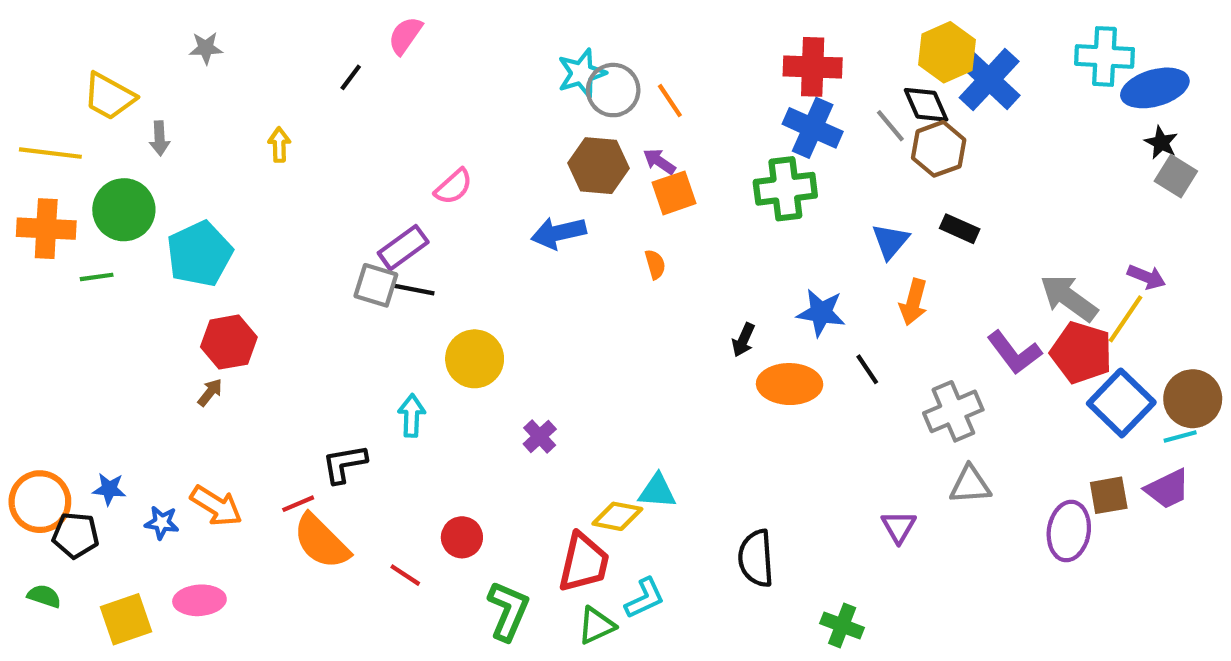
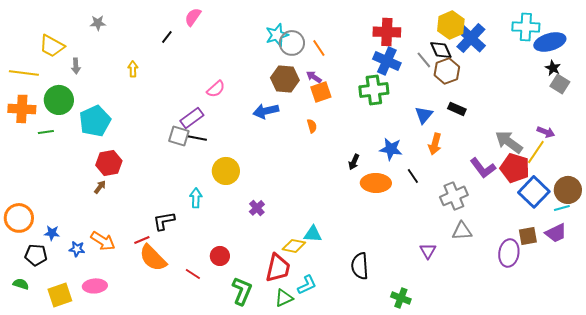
orange circle: (40, 502) -> (19, 218), moved

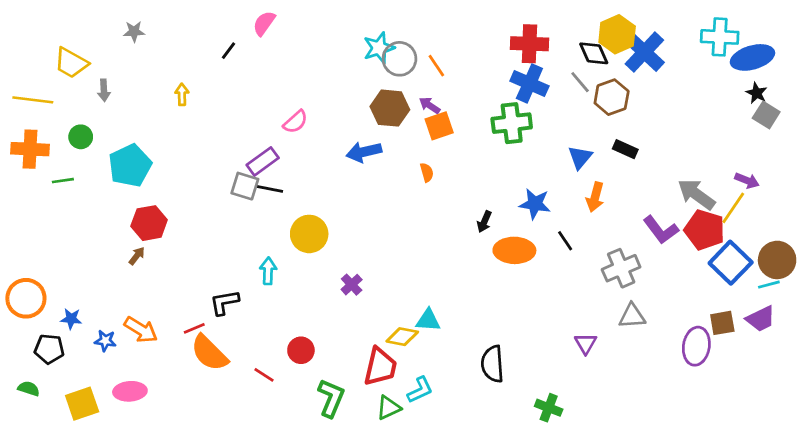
black diamond: (441, 50) -> (594, 53), moved
green circle: (59, 100) -> (81, 137), size x0.6

